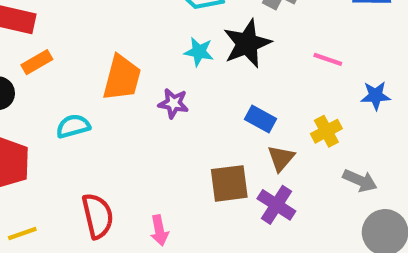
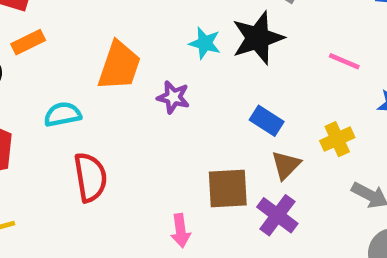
red semicircle: (98, 216) -> (90, 177), moved
pink arrow: (159, 230) -> (181, 231), moved

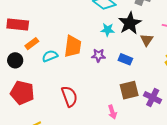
cyan semicircle: (63, 114) -> (50, 56), moved
blue rectangle: (267, 121) -> (125, 59), moved
brown triangle: (286, 165) -> (147, 40), moved

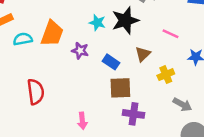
brown triangle: (147, 40) -> (143, 54), moved
brown square: (129, 90) -> (120, 88), moved
purple cross: (153, 98) -> (134, 114), turned -30

